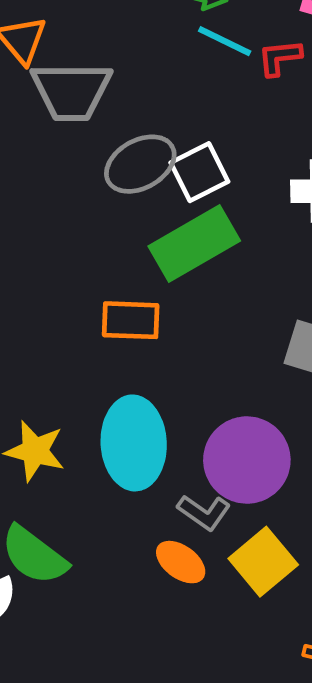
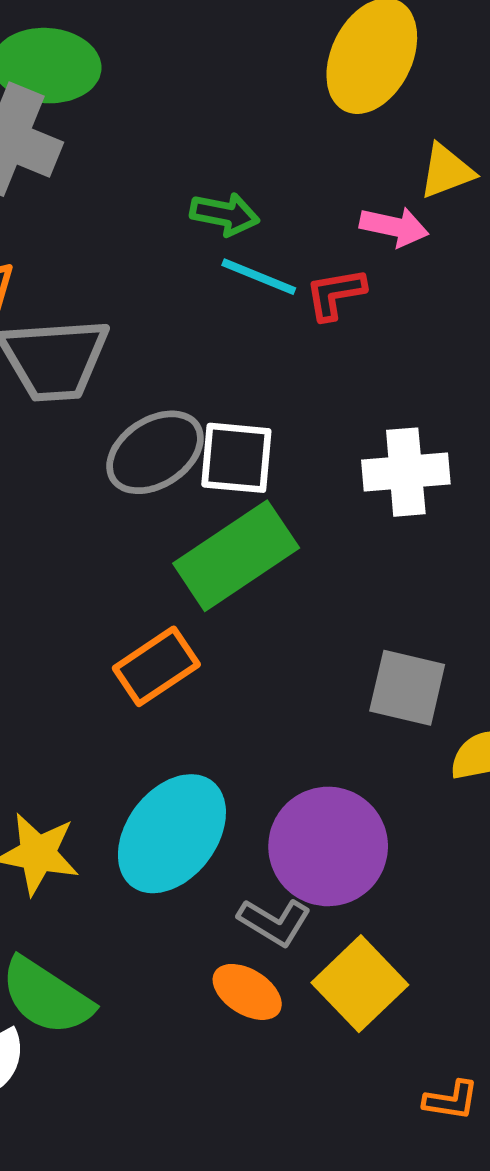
white square: (199, 172) -> (236, 458), turned 36
orange rectangle: (131, 320) -> (156, 666), turned -32
cyan ellipse: (134, 443) -> (172, 834), turned 44

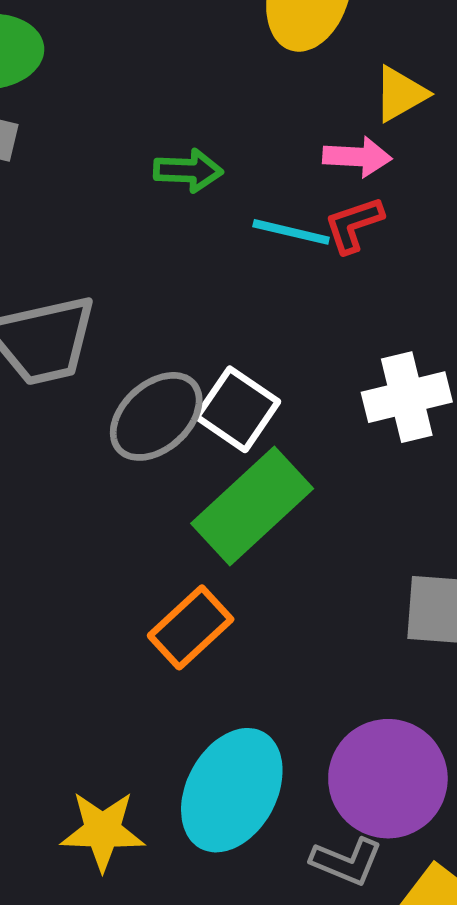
cyan line: (259, 277) -> (291, 232), moved
red L-shape: (335, 294) -> (354, 225), moved
white square: (236, 458) -> (237, 409), turned 38

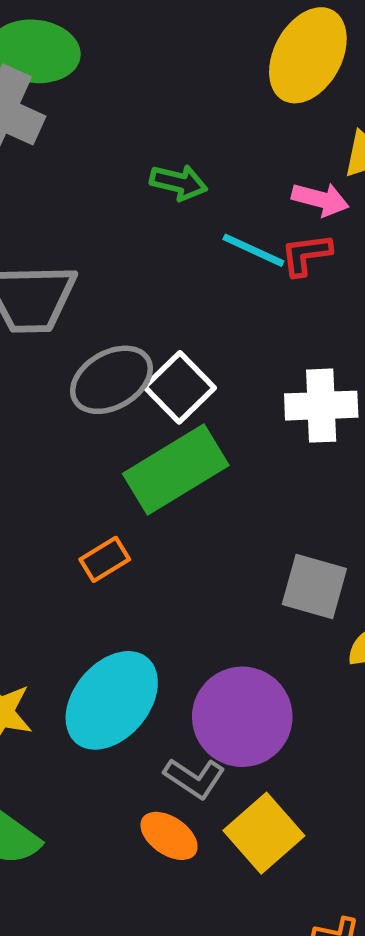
orange rectangle: (191, 627) -> (105, 559), size x0.7

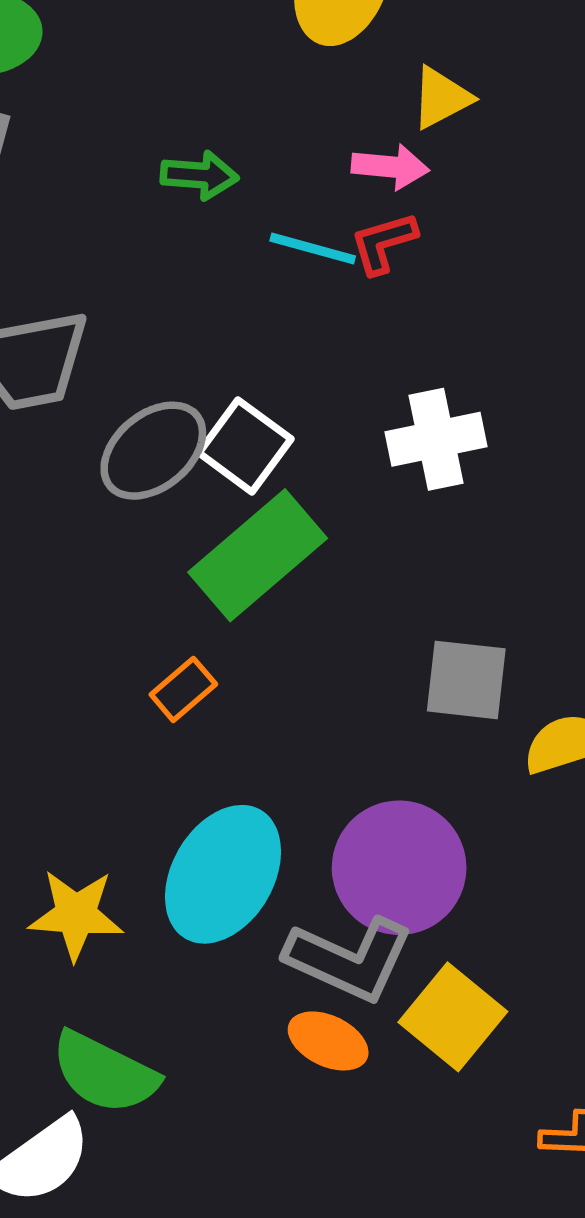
gray L-shape: (194, 778) -> (349, 959), size x1.6

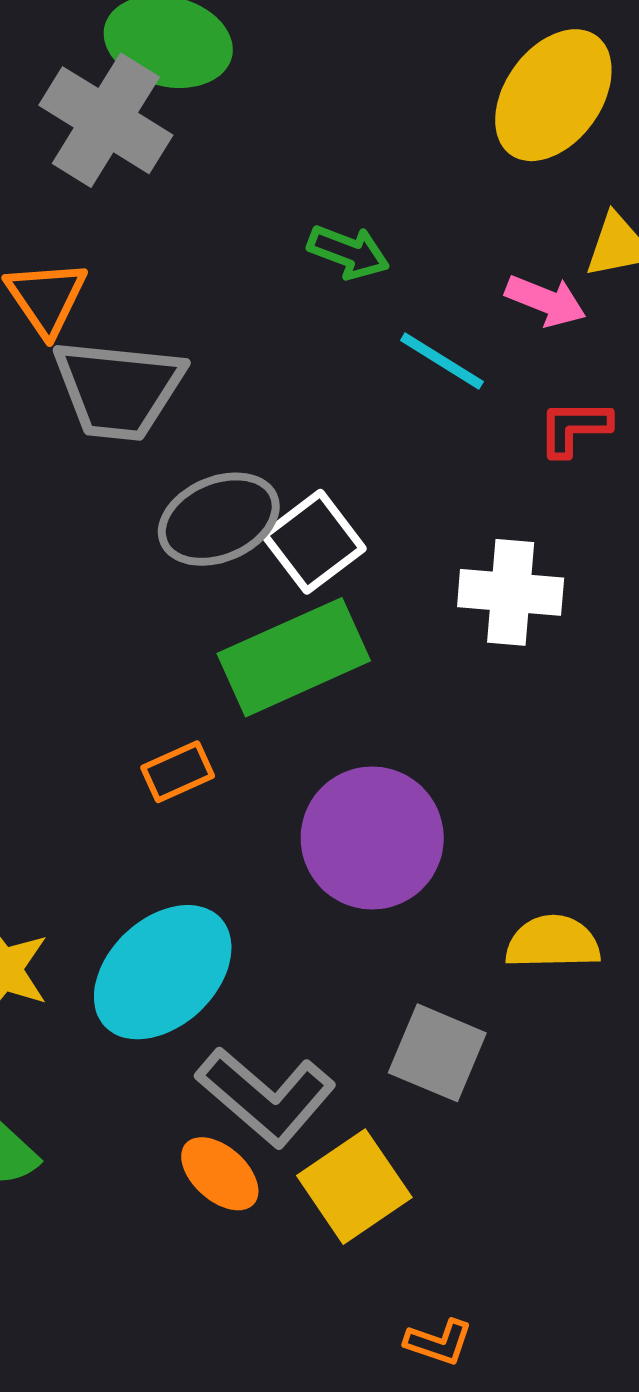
red L-shape: (384, 243) -> (574, 428), moved
gray square: (466, 680) -> (437, 1053), moved
purple circle: (399, 868) -> (372, 838), moved

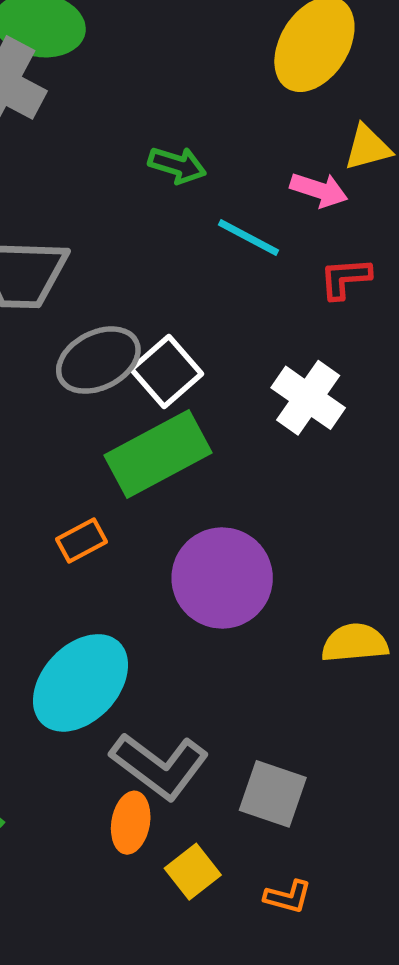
white cross: (511, 592) -> (308, 398), turned 34
gray square: (437, 1053) -> (273, 794), moved
orange ellipse: (220, 1174) -> (131, 823), turned 62
yellow square: (354, 1187) -> (193, 872), moved, size x0.7
orange L-shape: (439, 1342) -> (288, 897), moved

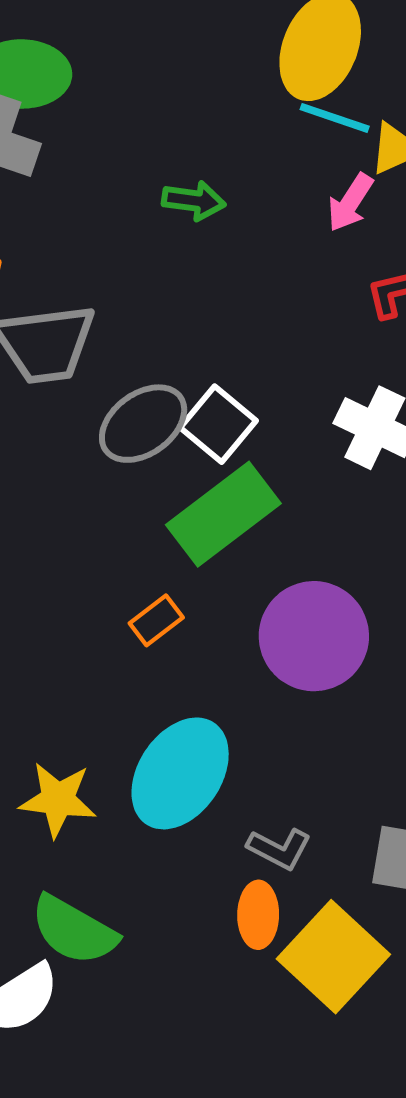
pink arrow: (319, 190) -> (350, 203), turned 114
cyan line: (249, 238) -> (335, 118), moved
gray L-shape: (159, 766) -> (279, 849), size x0.6
yellow square: (193, 872) -> (333, 957), size x1.8

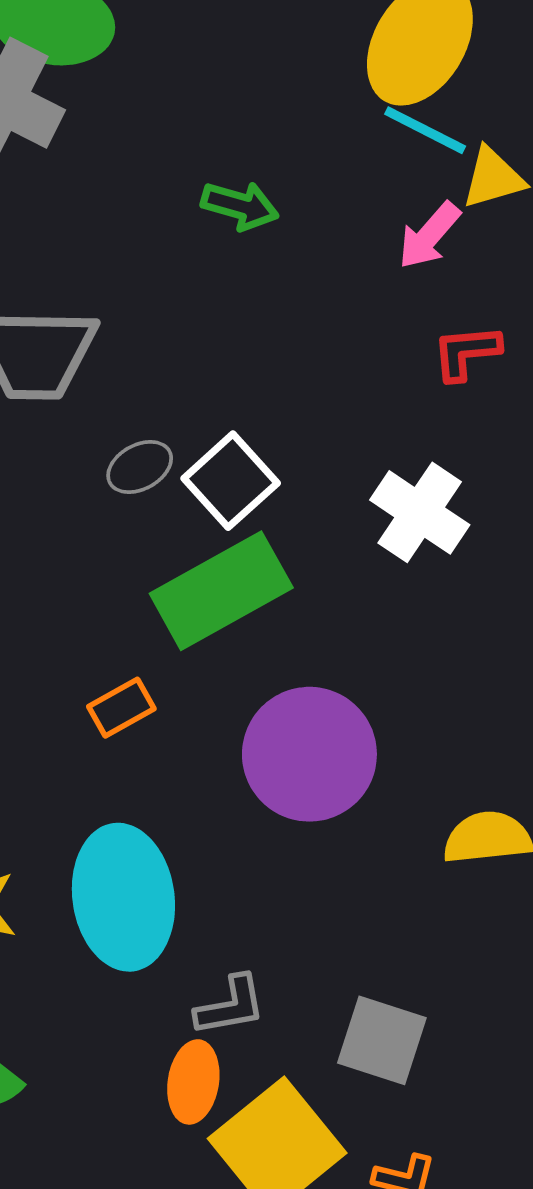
gray ellipse: (143, 424) -> (140, 467), size x0.6
cyan ellipse: (180, 773) -> (123, 897), turned -50
gray L-shape: (279, 849) -> (230, 1006), turned -46

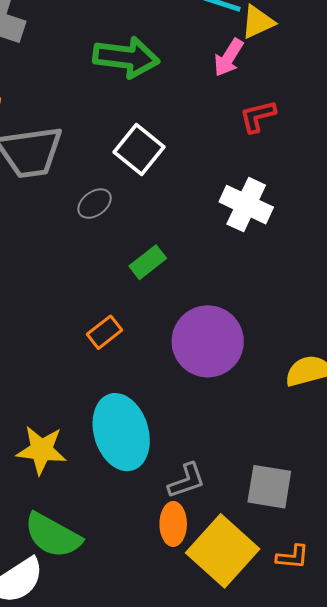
green arrow: (240, 206) -> (126, 57), size x1.6
white square: (231, 481) -> (139, 150), moved
green rectangle: (221, 591) -> (148, 262), size x0.5

